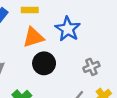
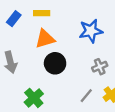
blue star: (68, 29) -> (91, 31), moved, turned 30

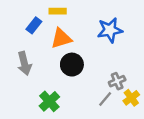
blue rectangle: (14, 19) -> (34, 25), moved
gray cross: (100, 67) -> (117, 81), moved

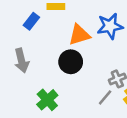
orange triangle: (61, 38) -> (79, 35), moved

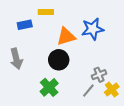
blue rectangle: (31, 21) -> (25, 25), turned 40
green cross: (47, 100) -> (49, 87), moved

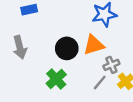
orange triangle: (66, 36) -> (94, 45), moved

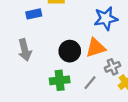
green cross: (56, 79) -> (60, 80), turned 36
gray line: (100, 82) -> (90, 83), moved

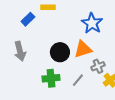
blue rectangle: (34, 14) -> (28, 19), turned -32
blue star: (106, 18) -> (92, 23), turned -30

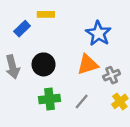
black circle: (60, 52) -> (44, 64), moved
gray cross: (98, 66) -> (112, 75), moved

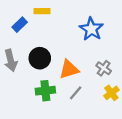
orange triangle: (88, 64) -> (69, 69), moved
gray cross: (112, 75) -> (104, 68), turned -32

